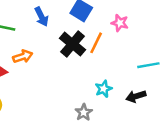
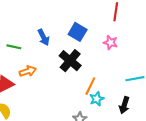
orange line: (96, 43) -> (90, 86), moved
black arrow: (136, 96) -> (124, 105), turned -56

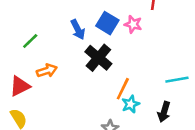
blue arrow: (44, 37) -> (78, 29), moved
pink star: (110, 43) -> (133, 24), moved
green line: (14, 47) -> (30, 41), turned -56

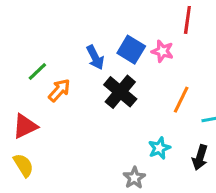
orange arrow: (47, 71) -> (59, 90), moved, turned -30
orange line: (123, 89) -> (181, 100), moved

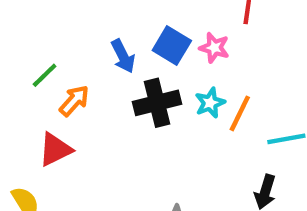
black cross: (120, 92) -> (157, 103), turned 36
red triangle: (25, 126) -> (55, 149), moved
cyan star: (159, 148) -> (210, 103), moved

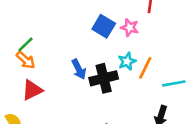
blue arrow: (123, 56) -> (79, 69), moved
orange arrow: (74, 101) -> (26, 60), moved, turned 90
black cross: (157, 103) -> (104, 78), moved

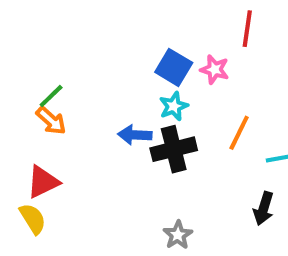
cyan star: (127, 61) -> (174, 106), moved
blue arrow: (79, 69) -> (135, 135), turned 120
red triangle: (32, 90) -> (43, 182), moved

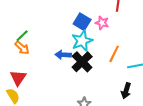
cyan star: (174, 106) -> (82, 41), size x1.5
black cross: (174, 149) -> (82, 62), turned -30
red triangle: (43, 182) -> (18, 78), turned -30

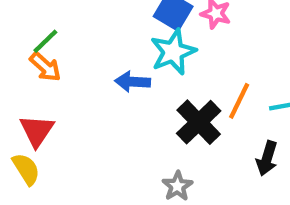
orange line: (114, 54) -> (239, 101), moved
black cross: (82, 62) -> (199, 122), moved

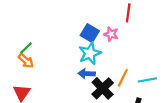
blue arrow: (133, 82) -> (87, 74), moved

